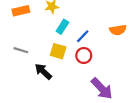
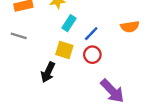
gray line: (21, 50) -> (19, 36), moved
black arrow: (43, 71) -> (48, 72), turned -108

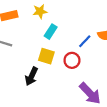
blue line: (91, 34) -> (85, 41), moved

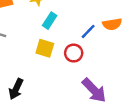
black arrow: (31, 76) -> (16, 89), moved

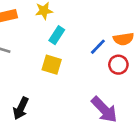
red circle: (74, 53) -> (118, 65), moved

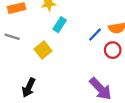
yellow square: (52, 65) -> (43, 50), moved, turned 35

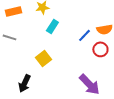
yellow square: (43, 50) -> (43, 58), moved

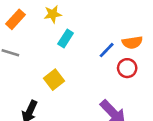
orange rectangle: (13, 11) -> (15, 19), turned -35

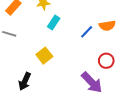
red circle: (127, 68) -> (106, 61), moved

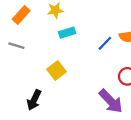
cyan rectangle: (54, 23) -> (67, 33), turned 40

